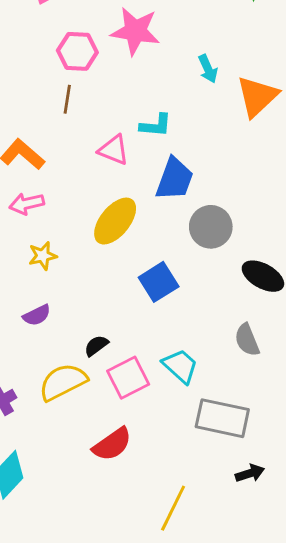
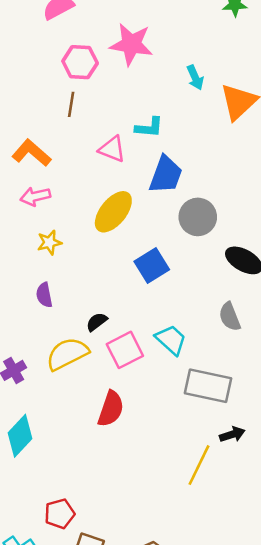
purple semicircle: (37, 315) -> (44, 295), turned 105
red semicircle: (112, 444) -> (111, 409), turned -36
yellow line: (173, 508) -> (199, 465), moved

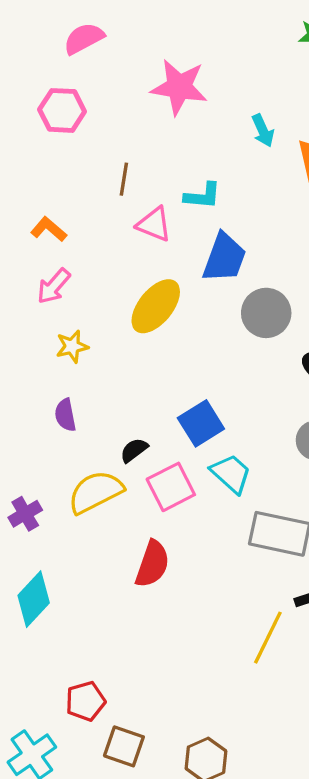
pink hexagon: (80, 62) -> (62, 110), moved
brown line: (71, 104) -> (124, 179), moved
orange L-shape: (31, 153) -> (49, 229), size x0.7
pink arrow: (35, 196) -> (54, 286), turned -36
blue square: (152, 266) -> (201, 423), moved

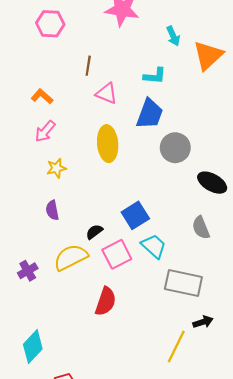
cyan L-shape: (203, 196) -> (155, 76), moved
yellow ellipse: (156, 306) -> (108, 144), turned -44
cyan diamond: (34, 599) -> (33, 347), moved

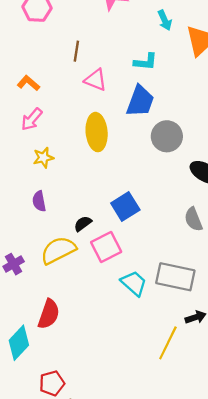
cyan trapezoid: (154, 246) -> (134, 283), moved
red semicircle: (106, 301) -> (49, 314), moved

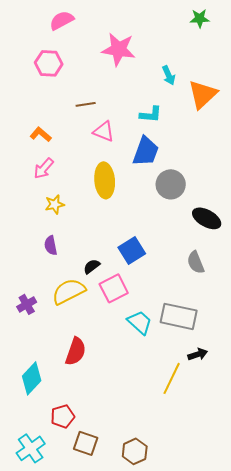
brown line: (76, 51) -> (86, 104), turned 72
red semicircle: (49, 314) -> (76, 351), moved

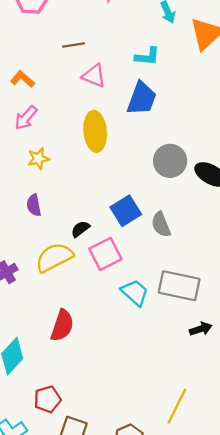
gray circle: (171, 184) -> (170, 161), moved
gray semicircle: (196, 262) -> (161, 224), moved
yellow line: (172, 378) -> (177, 406), moved

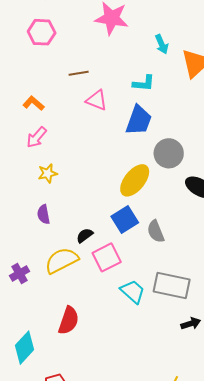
yellow ellipse: (95, 131) -> (135, 180), moved, turned 44
gray circle: (170, 161) -> (169, 153), moved

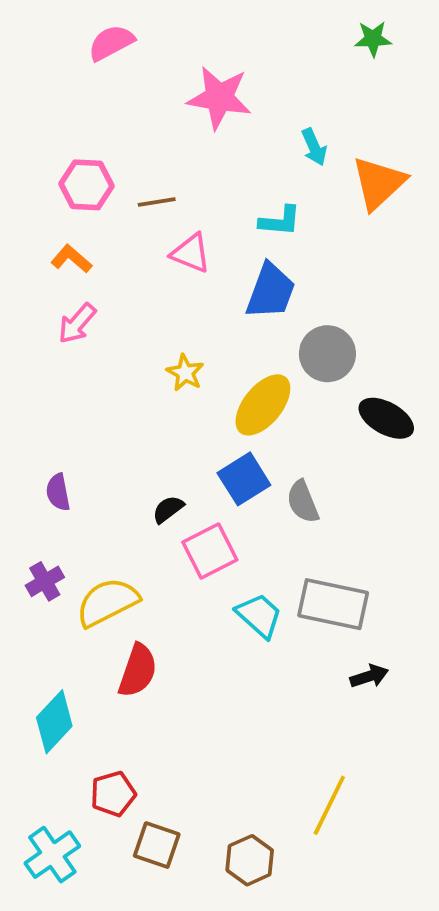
pink hexagon: (42, 32) -> (87, 185), moved
yellow star: (48, 173) -> (185, 373), moved, turned -30
purple semicircle: (44, 214) -> (58, 492), moved
yellow semicircle: (62, 260) -> (107, 602), moved

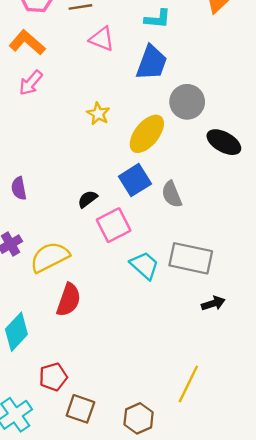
orange L-shape: (71, 259) -> (27, 43), size x1.4

